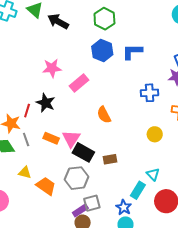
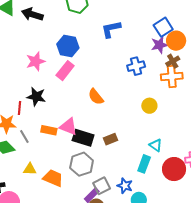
blue hexagon: (102, 51) -> (68, 46), moved
pink triangle: (71, 139) -> (68, 127), turned -30
blue star: (124, 207) -> (125, 186), moved

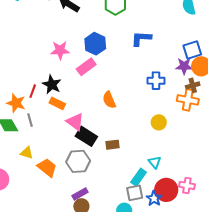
orange rectangle: (49, 130) -> (57, 103), moved
gray square: (102, 186) -> (135, 193), moved
blue star: (125, 186) -> (154, 198), moved

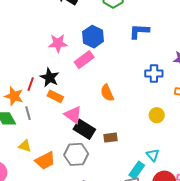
orange trapezoid: (47, 168) -> (45, 161), turned 115

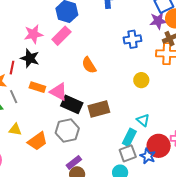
pink star: (58, 43) -> (33, 34), moved
orange rectangle: (55, 96) -> (37, 87), moved
brown rectangle: (111, 138) -> (99, 109), size x1.5

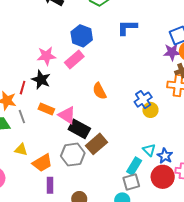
blue cross: (133, 39) -> (143, 100), moved, turned -30
brown rectangle: (99, 109) -> (96, 144), moved, turned -30
blue star: (148, 156) -> (165, 156), moved
purple rectangle: (74, 162) -> (50, 185), moved, turned -56

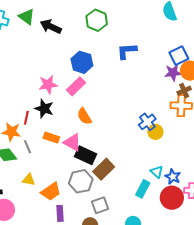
orange semicircle: (99, 91) -> (84, 116), moved
gray square: (131, 182) -> (100, 205), moved

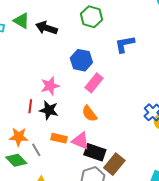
pink rectangle: (76, 86) -> (94, 83), moved
red line: (26, 118) -> (30, 106), moved

